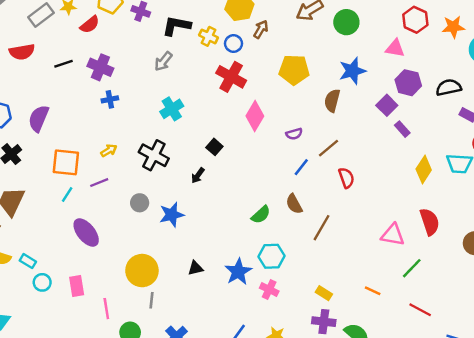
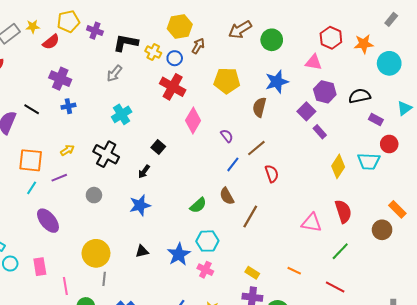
black line: (64, 64) -> (32, 109), moved, turned 49
purple semicircle: (294, 134) -> (227, 136), turned -112
blue star: (172, 215) -> (140, 205), moved
green line: (412, 268) -> (340, 251), moved

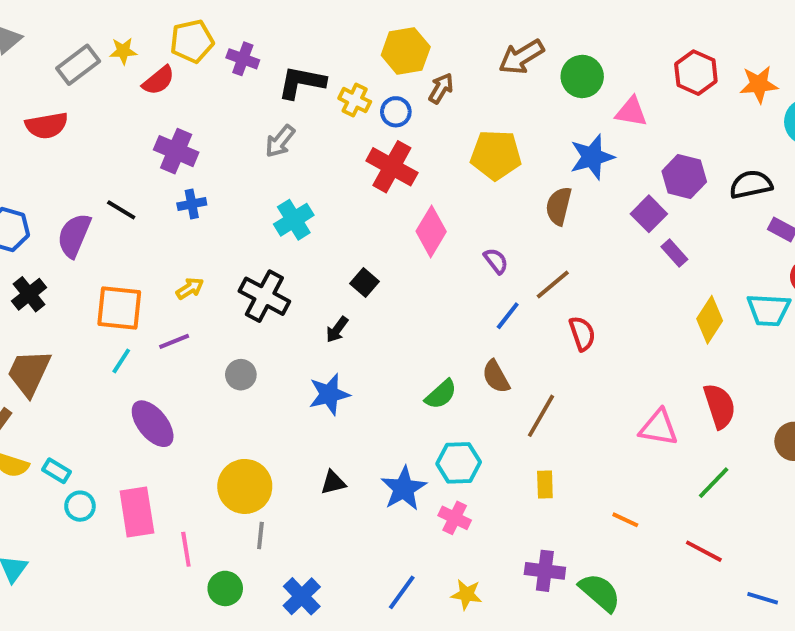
pink triangle: (314, 62) -> (631, 112), moved
pink rectangle: (40, 267) -> (137, 512), size x1.4
yellow rectangle: (252, 273) -> (545, 485), moved, turned 56

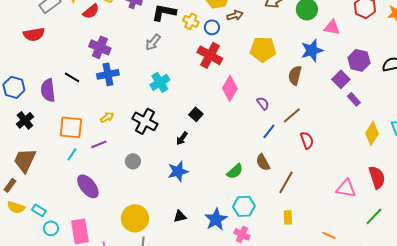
brown arrow: (441, 88) -> (235, 15), turned 42
blue cross: (192, 204) -> (108, 74), size x1.5
purple semicircle: (74, 235) -> (48, 90), turned -30

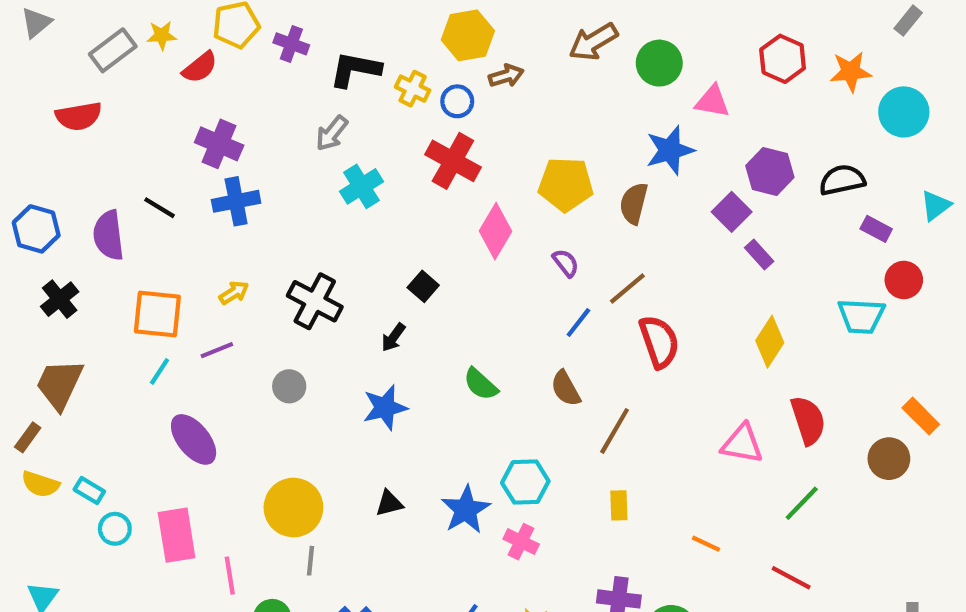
yellow pentagon: (263, 49) -> (566, 184), moved
cyan cross: (160, 82) -> (362, 186), moved
yellow diamond: (372, 133) -> (770, 342), moved
red semicircle: (307, 140) -> (659, 342), size x1.4
green semicircle: (235, 171) -> (481, 384), moved, turned 84

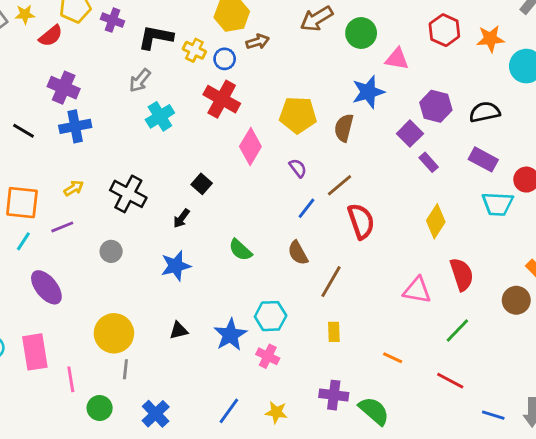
purple rectangle: (876, 229) -> (483, 159), moved, size x1.4

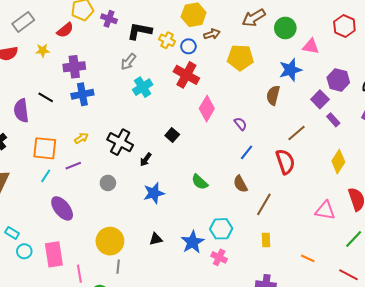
yellow star: (25, 14) -> (43, 50), moved
purple cross: (64, 88) -> (74, 67), turned -30
yellow pentagon: (298, 115) -> (240, 58), moved
brown line: (340, 185) -> (297, 133), moved
black arrow: (181, 218) -> (146, 160), moved

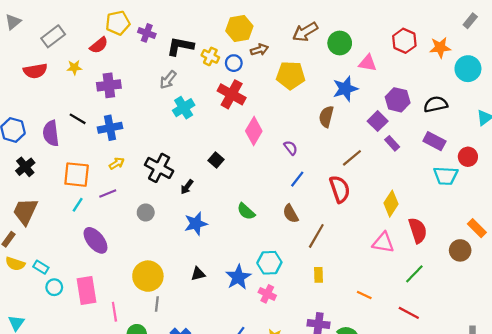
blue cross: (82, 94) -> (110, 128), moved
yellow diamond: (338, 162) -> (391, 204), moved

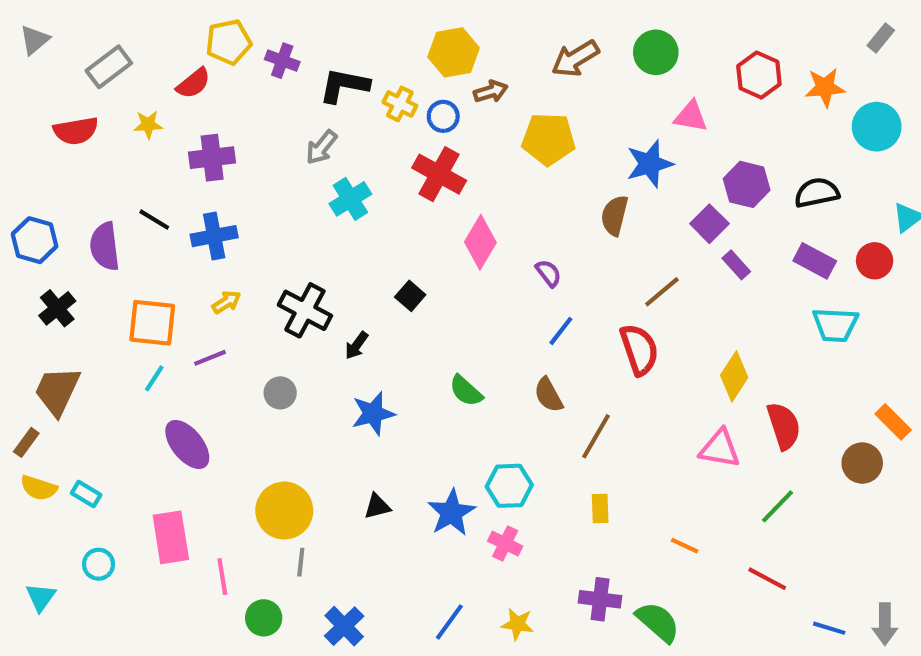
green circle: (340, 43) -> (656, 52), moved
red circle: (468, 157) -> (875, 261), moved
cyan circle: (54, 287) -> (99, 564), moved

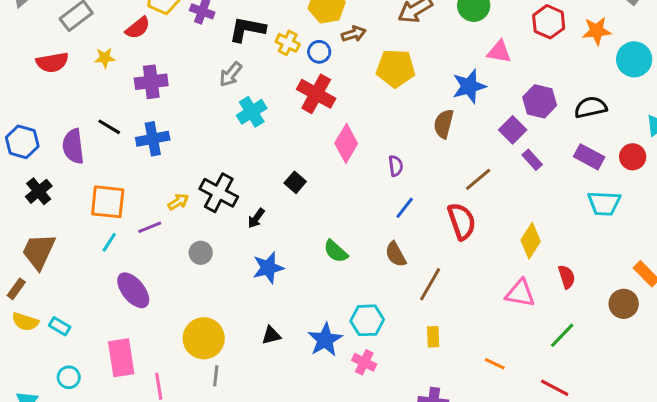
purple semicircle: (548, 273) -> (396, 166), turned 30
yellow arrow: (226, 302) -> (178, 202), moved
red semicircle: (784, 426) -> (567, 277), size x0.7

